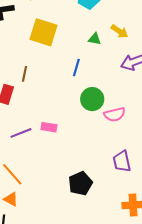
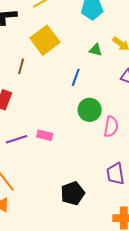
yellow square: (43, 32) -> (45, 40), turned 32
brown line: (25, 74) -> (21, 66), moved
pink semicircle: (115, 114) -> (111, 127), turned -70

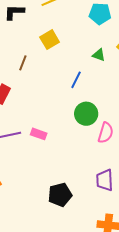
yellow square: (45, 40) -> (50, 40), size x0.7

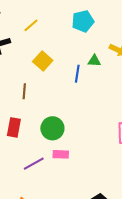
blue line: (76, 80) -> (77, 74), moved
green circle: (86, 114) -> (52, 128), moved

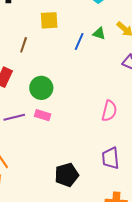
yellow square: (43, 61) -> (49, 20), turned 30

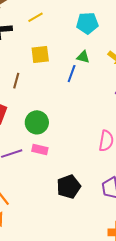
green triangle: (99, 33) -> (83, 57), moved
black pentagon: (67, 175) -> (69, 187), moved

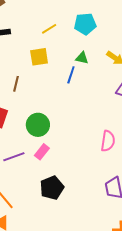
yellow line: (35, 17) -> (49, 29), moved
pink rectangle: (40, 150) -> (42, 152), turned -63
black pentagon: (69, 187) -> (52, 188), moved

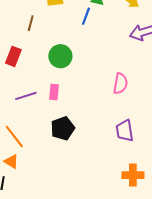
green circle: (38, 125) -> (60, 56), moved
pink rectangle: (42, 152) -> (54, 92), turned -35

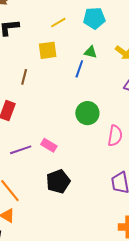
green circle: (60, 56) -> (87, 113), moved
pink rectangle: (54, 92) -> (49, 145), turned -63

